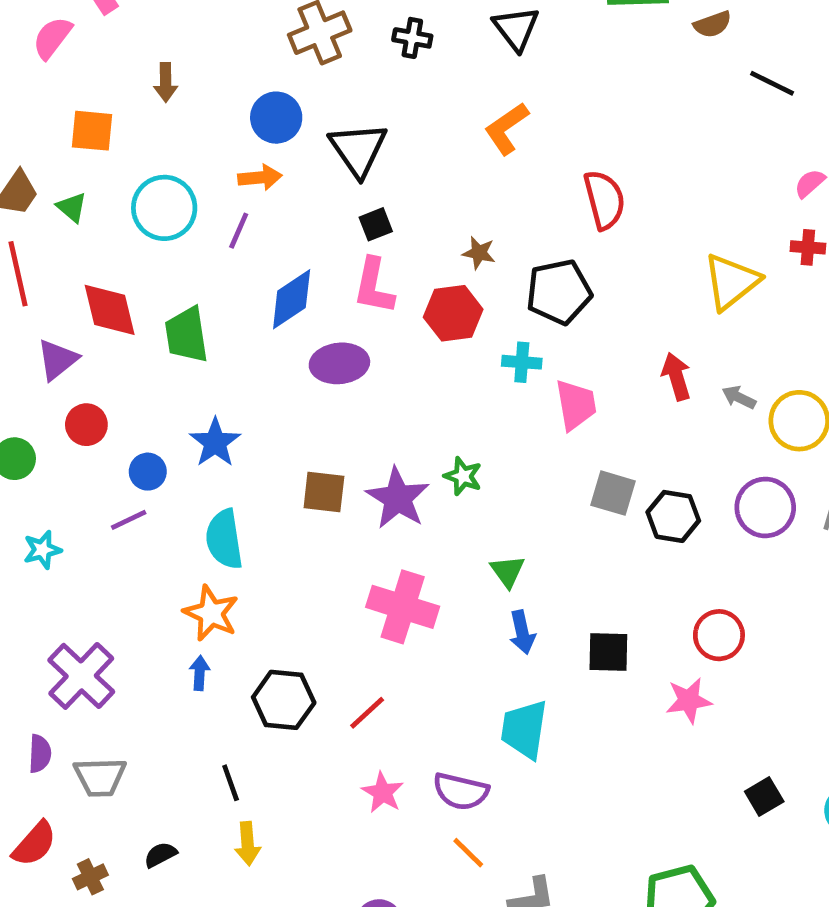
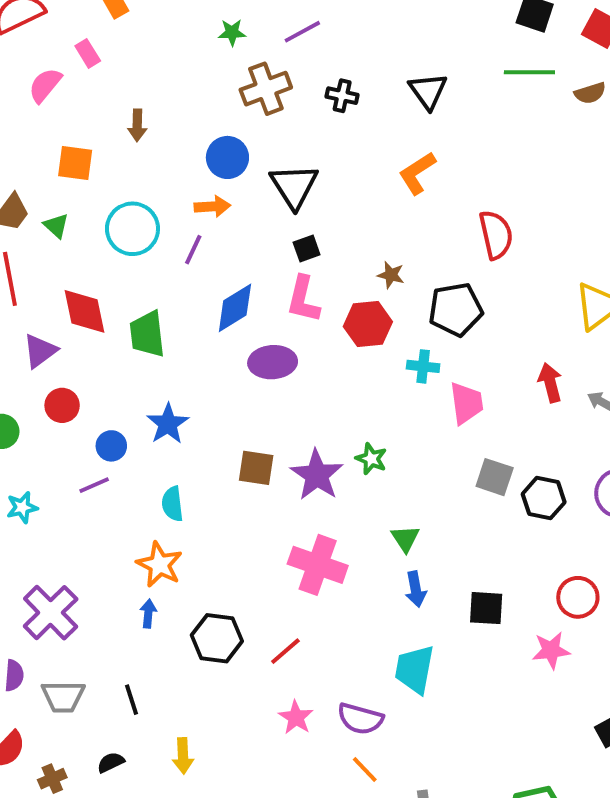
cyan semicircle: (224, 539) -> (172, 504), size x0.7
black line: (231, 783) -> (132, 700), moved

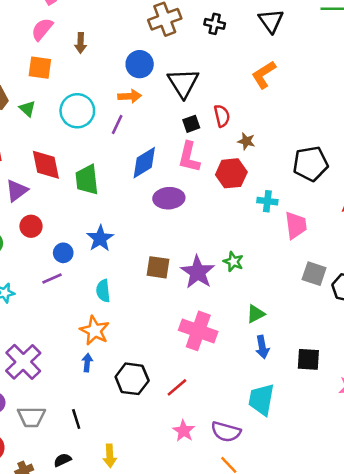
pink semicircle: (45, 85) -> (42, 29), moved
red semicircle: (496, 235) -> (222, 116), moved, size x0.7
black pentagon: (456, 309) -> (311, 164), moved
green triangle: (405, 539) -> (256, 314), turned 36

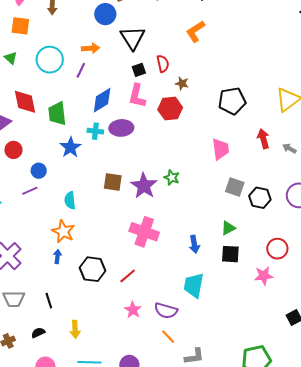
blue circle: (140, 64) -> (105, 14), moved
cyan cross: (267, 201) -> (95, 131), moved
blue star: (100, 238) -> (70, 147), moved
green triangle: (256, 314) -> (228, 228), moved

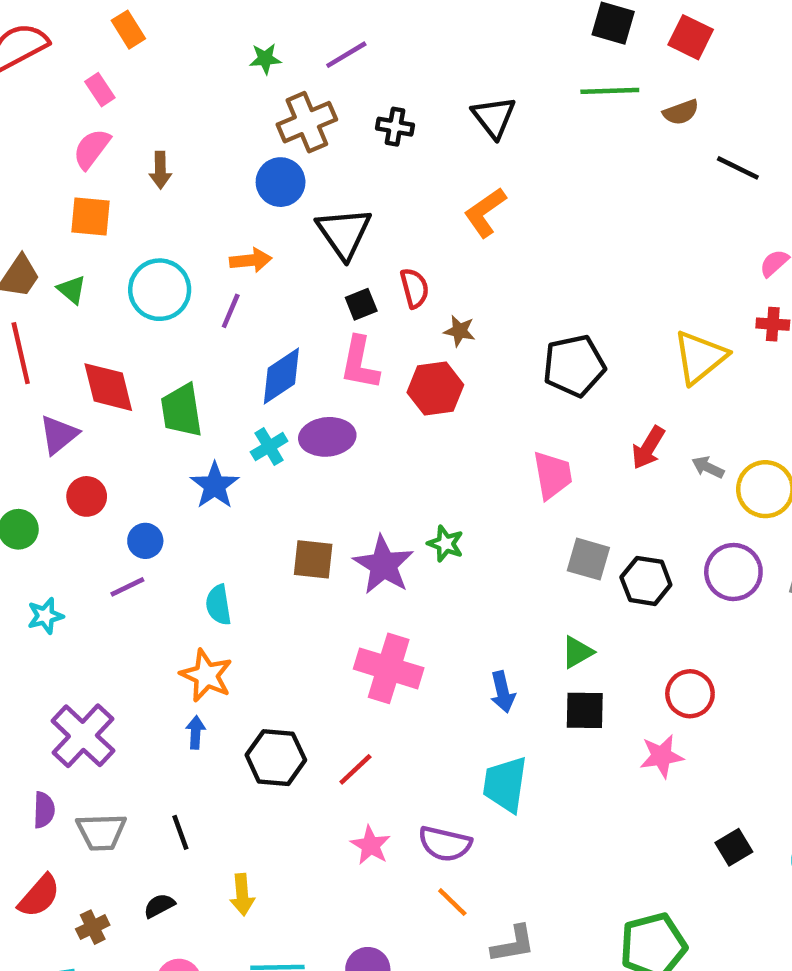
cyan cross: (95, 131) -> (269, 447), turned -35
red arrow: (263, 139) -> (648, 448), turned -132

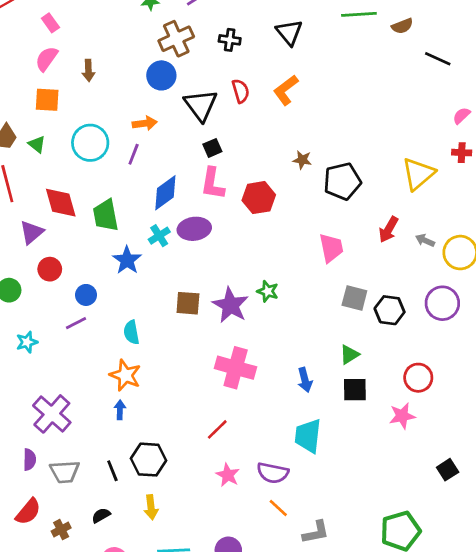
red semicircle: (414, 288) -> (241, 91), moved
brown star: (460, 331) -> (302, 160), moved
black hexagon: (276, 758) -> (149, 460), moved

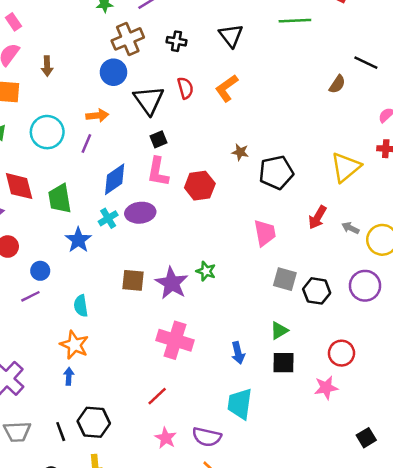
brown semicircle: (402, 26) -> (337, 84), moved, turned -36

